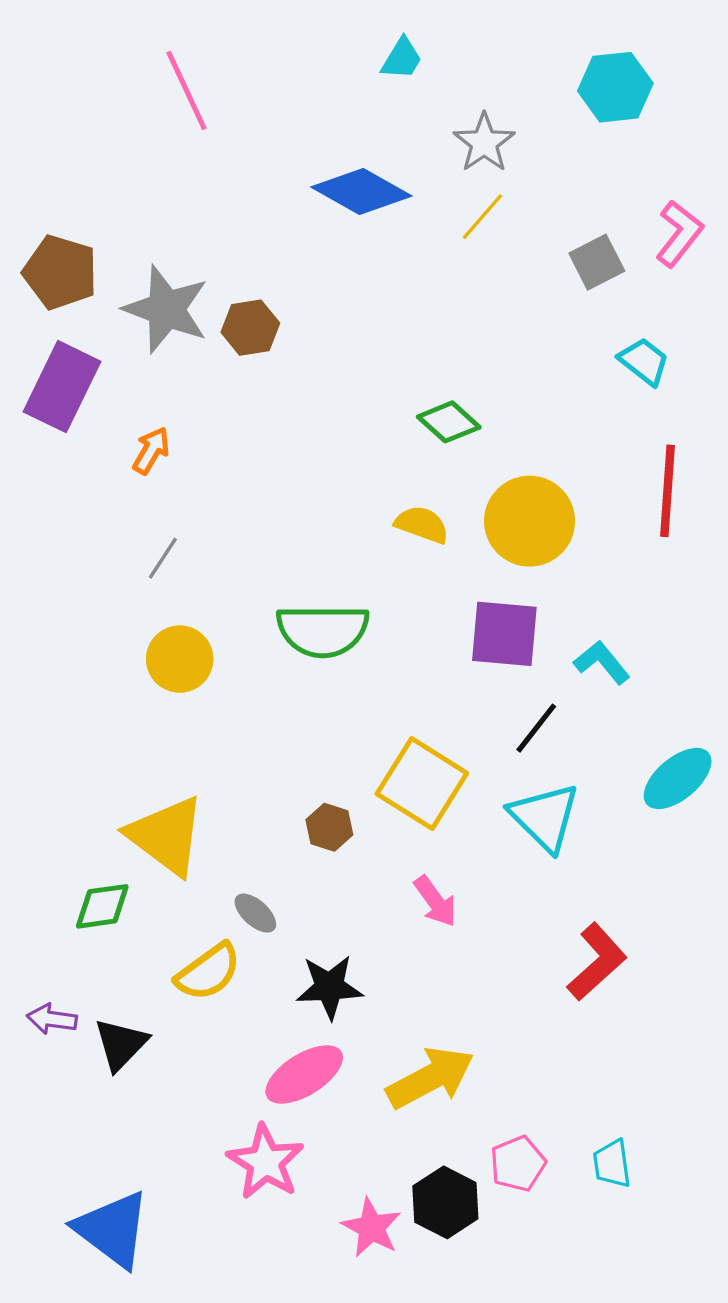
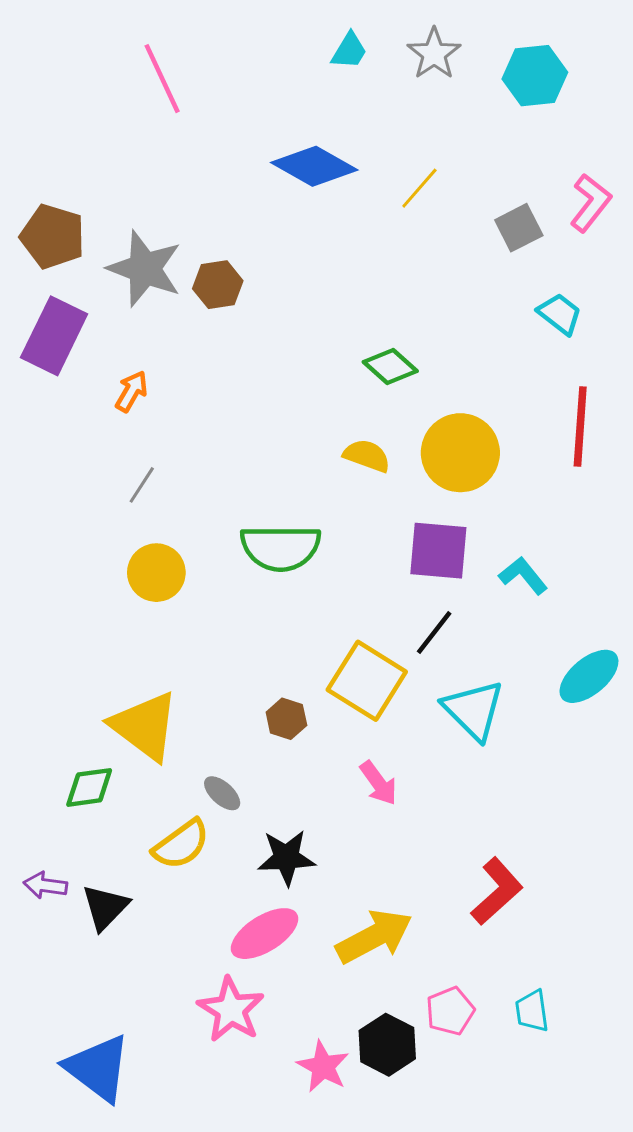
gray star: (484, 143) -> (434, 54), moved
black line: (536, 728) -> (434, 632), moved
red L-shape: (597, 962) -> (497, 891), moved

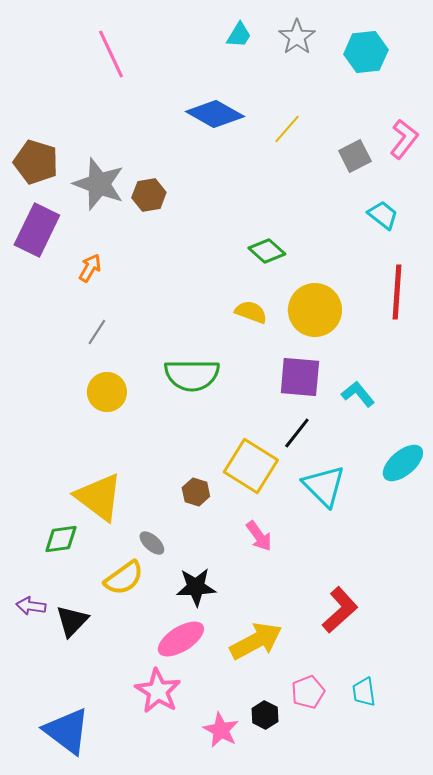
black hexagon: (387, 1045) -> (265, 715), size x0.7

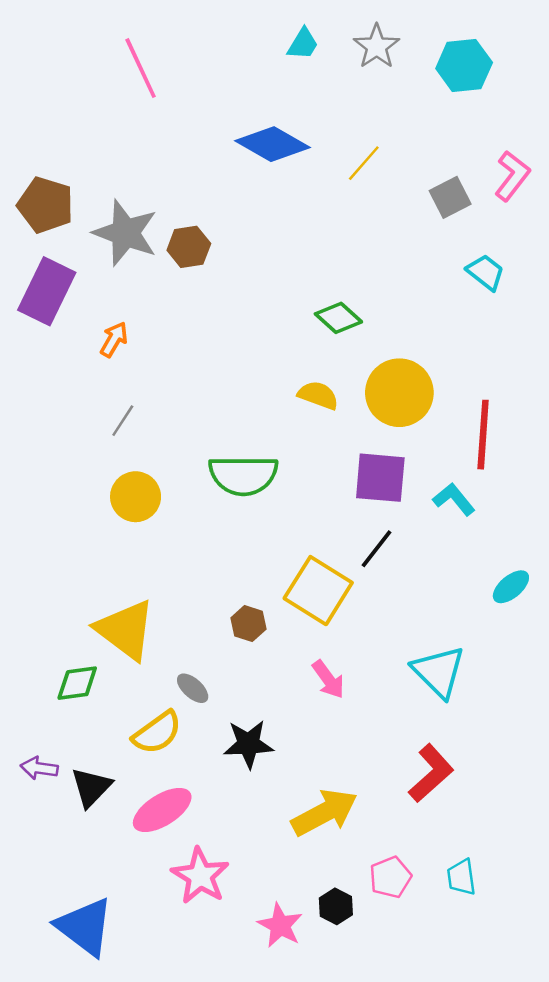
red line: (397, 292) -> (483, 435), moved
cyan ellipse: (403, 463) -> (511, 587), size x0.7
cyan triangle: (324, 486) -> (439, 672), moved
pink ellipse: (181, 639) -> (162, 810), moved

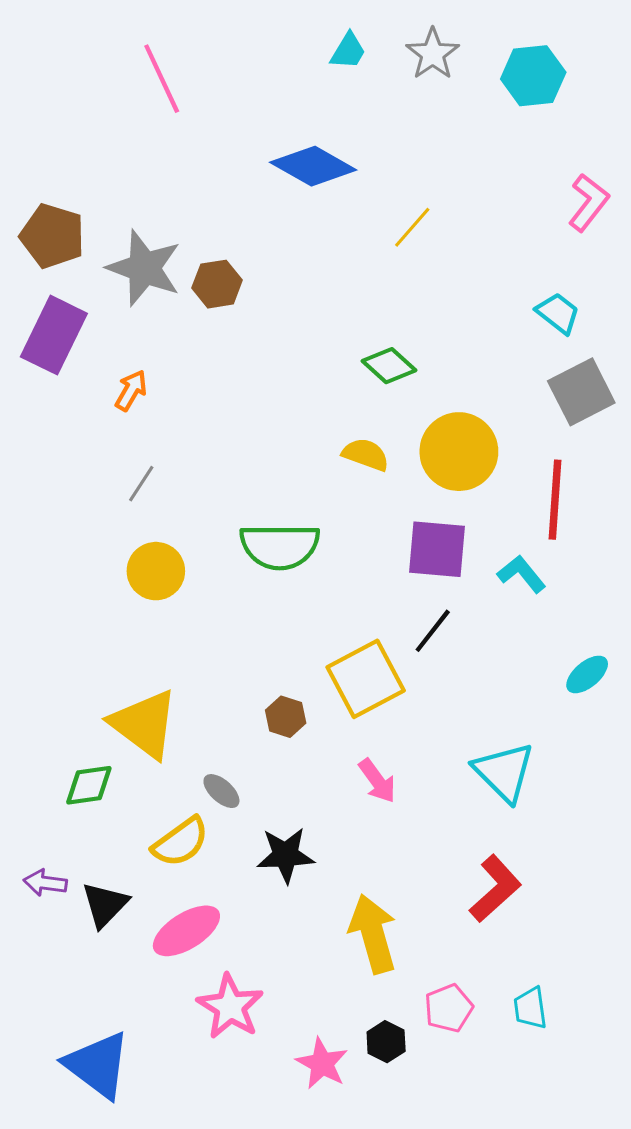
yellow line: (364, 163) -> (412, 227), moved
gray square: (450, 197) -> (581, 392), moved, size x1.4
yellow square: (318, 591) -> (366, 679), turned 30
yellow arrow: (325, 813) -> (373, 934), turned -78

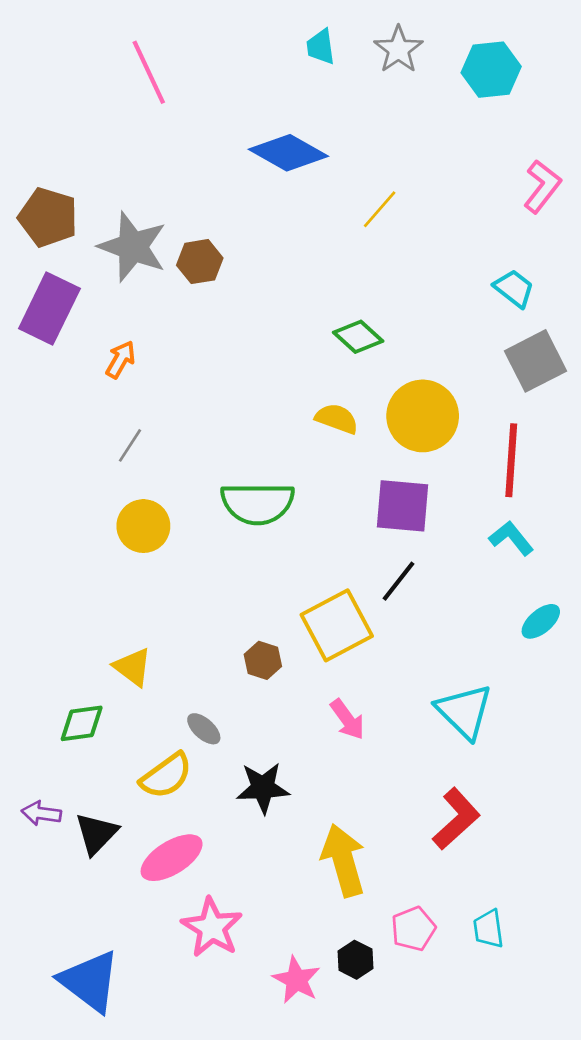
cyan trapezoid: (348, 51) -> (321, 47), turned 141
cyan L-shape: (522, 574) -> (511, 538), moved
yellow triangle: (144, 724) -> (133, 667), size x0.6

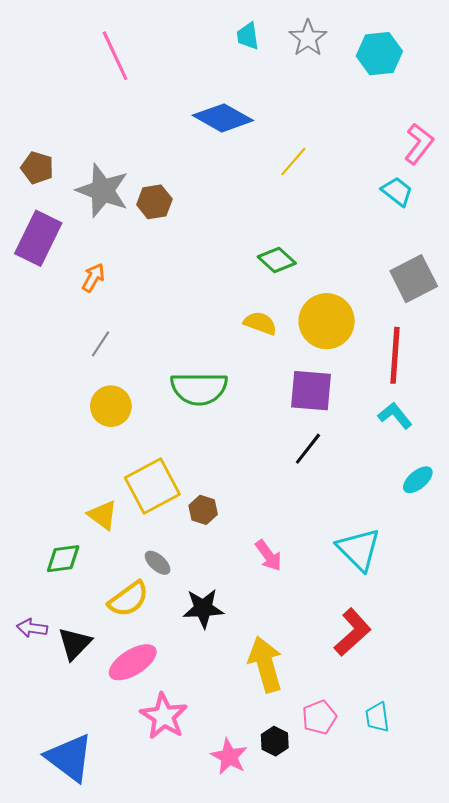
brown pentagon: (48, 217) -> (37, 168), size x0.7
cyan trapezoid: (514, 288) -> (397, 192), moved
yellow square: (337, 625) -> (152, 486), moved

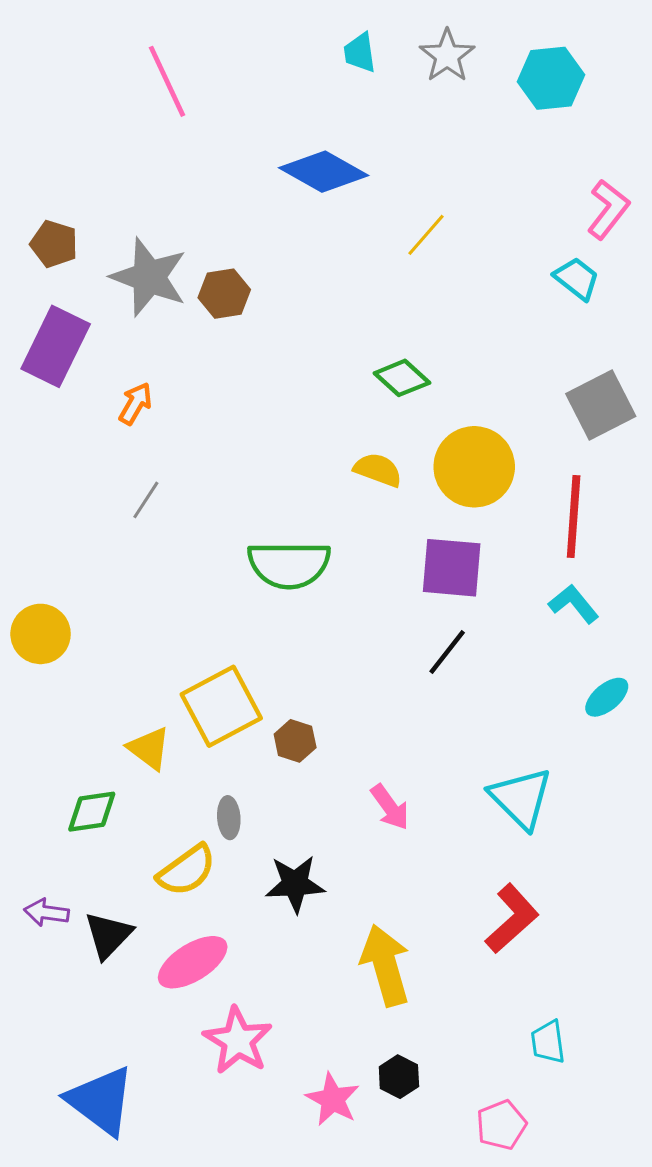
yellow circle: (111, 406) -> (41, 634), moved
gray ellipse: (158, 563) -> (229, 818), turned 44
pink pentagon: (319, 717) -> (501, 1125), moved

